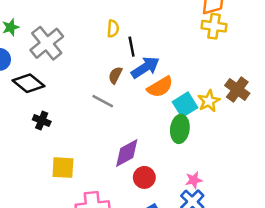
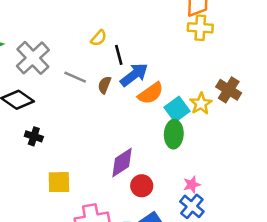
yellow semicircle: (113, 29) -> (99, 38), turned 42
gray line: (103, 101) -> (75, 77), moved

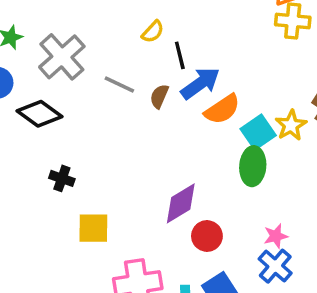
black cross: (34, 136) -> (62, 178), moved

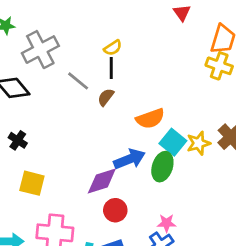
black line: (180, 55) -> (111, 68), moved
blue arrow: (200, 83) -> (129, 159), moved
cyan square: (258, 132) -> (173, 142), turned -30

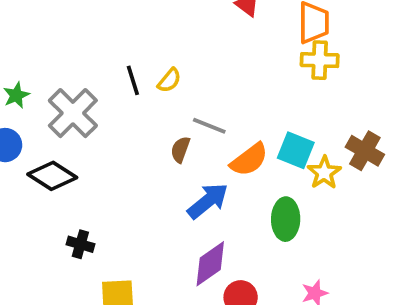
black line: (111, 68) -> (133, 80), moved
gray line: (78, 81) -> (209, 126), moved
cyan square: (173, 142) -> (296, 150), moved
blue arrow: (129, 159) -> (208, 201), moved

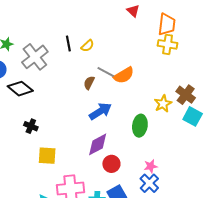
cyan square: (296, 150) -> (193, 116), moved
orange semicircle: (249, 160) -> (124, 75), moved

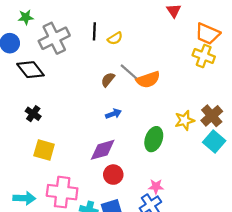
orange trapezoid: (167, 24) -> (208, 34), turned 95
blue arrow: (100, 111) -> (113, 114), size x0.6

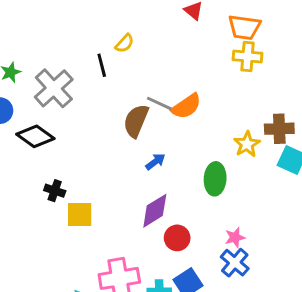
yellow semicircle: (115, 38) -> (125, 43), moved
brown semicircle: (108, 80) -> (136, 121), size x1.6
brown cross: (212, 116) -> (279, 129), turned -35
yellow square: (44, 150) -> (80, 215), moved

